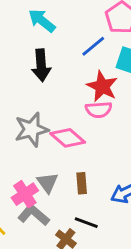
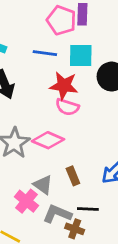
blue line: (93, 46) -> (45, 53), turned 65
pink semicircle: (99, 110) -> (67, 107), turned 40
gray L-shape: (34, 215) -> (57, 214), moved

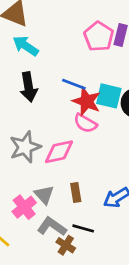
blue line: (45, 53) -> (74, 84), moved
cyan square: (81, 56) -> (109, 96), moved
pink diamond: (48, 140) -> (59, 152), turned -48

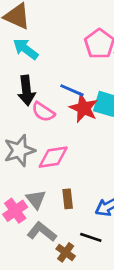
pink semicircle: (85, 123) -> (43, 112), moved
black line: (83, 228) -> (91, 237), moved
brown cross: (66, 245) -> (66, 252), moved

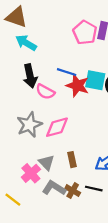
brown cross: (66, 252) -> (73, 191), moved

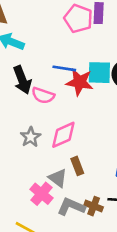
gray star: (29, 125) -> (31, 137), size x0.7
brown rectangle: (72, 160) -> (77, 166), moved

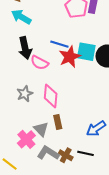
red star: (80, 82) -> (70, 57), turned 30
pink diamond: (63, 135) -> (51, 96), turned -70

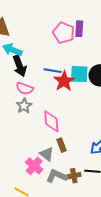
black arrow: (25, 48) -> (20, 66), moved
pink semicircle: (40, 63) -> (25, 88), moved
gray star: (25, 94) -> (24, 106), moved
brown cross: (66, 155) -> (74, 176), turned -32

